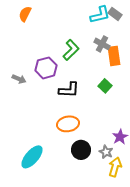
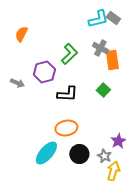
orange semicircle: (25, 14) -> (21, 34), moved
cyan ellipse: (32, 157) -> (46, 153), moved

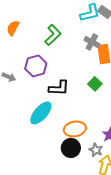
green L-shape: (69, 54) -> (53, 35), moved
orange ellipse: (66, 128) -> (75, 129), moved
cyan ellipse: (46, 153) -> (41, 113), moved

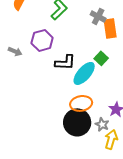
cyan ellipse: (41, 113) -> (84, 73), moved
black circle: (71, 148) -> (77, 122), size x1.4

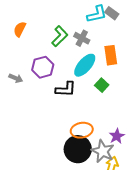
gray cross: (98, 16) -> (82, 38), moved
cyan ellipse: (84, 73) -> (85, 65), moved
gray star: (102, 124) -> (103, 151), size x1.6

